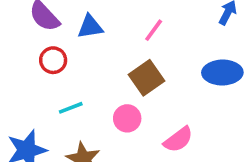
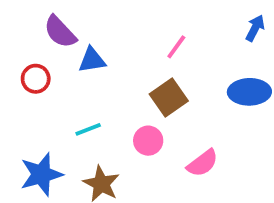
blue triangle: (90, 27) -> (92, 60), moved
red circle: (53, 60) -> (36, 79), moved

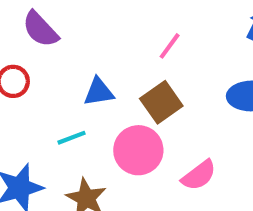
blue triangle: (92, 60) -> (99, 92), moved
pink circle: (148, 141) -> (138, 150), size x1.5

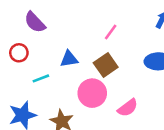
cyan line: (72, 138) -> (41, 78), moved

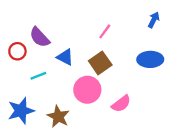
purple semicircle: (35, 22) -> (40, 37), moved
blue triangle: (69, 59) -> (65, 57), turned 36

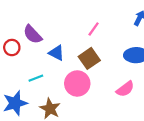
cyan line: (38, 76) -> (36, 78), moved
pink semicircle: (121, 104) -> (125, 89), moved

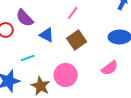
pink line: (94, 29) -> (73, 13), moved
pink circle: (77, 83) -> (66, 75), moved

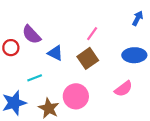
pink line: (73, 13) -> (92, 34), moved

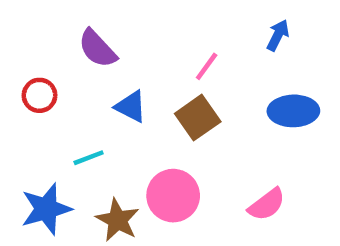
blue arrow: (138, 18) -> (278, 35), moved
purple semicircle: (31, 35) -> (97, 49), moved
pink semicircle: (124, 89) -> (267, 204), moved

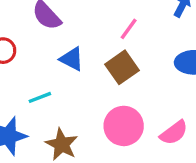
pink circle: (173, 196) -> (124, 126), moved

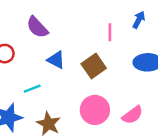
pink line: (129, 29) -> (110, 32), moved, turned -36

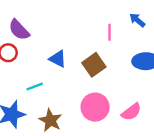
blue arrow: (139, 20) -> (137, 20), turned -77
purple semicircle: (37, 27) -> (19, 30), moved

